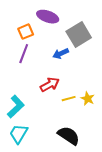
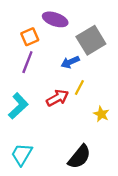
yellow line: (69, 99) -> (79, 88), moved, turned -48
cyan L-shape: (16, 107) -> (18, 106), moved
black semicircle: (69, 136) -> (79, 157), turned 95

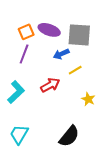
purple ellipse: (55, 19) -> (49, 30), moved
gray square: (91, 40) -> (79, 35), turned 35
yellow line: (79, 88) -> (75, 70), moved, turned 32

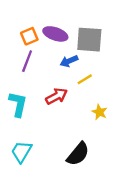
cyan L-shape: (16, 92) -> (18, 104), turned -35

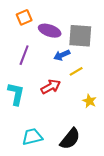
orange square: (29, 36) -> (24, 17), moved
cyan trapezoid: (21, 152) -> (32, 137), moved, turned 45

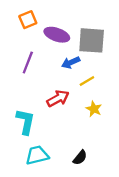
cyan L-shape: (16, 94) -> (25, 122), moved
yellow star: (89, 101) -> (94, 109), moved
black semicircle: (70, 139) -> (80, 158), size x0.6

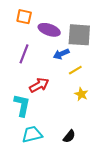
orange square: (28, 20) -> (24, 17), turned 35
red arrow: (58, 98) -> (39, 85), moved

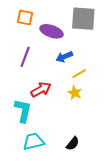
gray square: (79, 35) -> (83, 19), moved
yellow star: (81, 94) -> (75, 93), moved

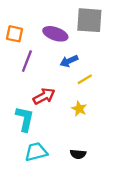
orange square: (25, 18) -> (14, 34), moved
yellow star: (75, 93) -> (79, 109), moved
black semicircle: (73, 144) -> (78, 154), turned 56

